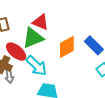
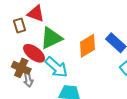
red triangle: (41, 22) -> (36, 14), moved

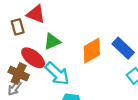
green triangle: (51, 38) -> (52, 41), size x0.7
gray arrow: (28, 80) -> (15, 88), moved, turned 48

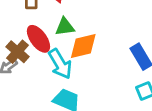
orange diamond: (92, 51) -> (83, 46), moved

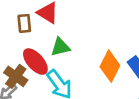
orange diamond: (83, 46) -> (110, 66), moved, turned -44

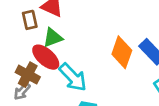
green triangle: (60, 47) -> (53, 38), moved

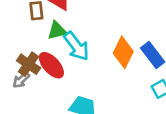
red ellipse: (46, 57) -> (51, 65), moved
cyan arrow: (73, 77) -> (76, 46), moved

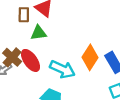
cyan arrow: (76, 46) -> (62, 69), moved, turned -35

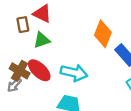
orange diamond: (90, 57) -> (103, 34), moved

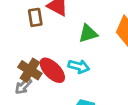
green triangle: (42, 40) -> (88, 33), moved
cyan arrow: (74, 73) -> (79, 66), moved, size x0.7

